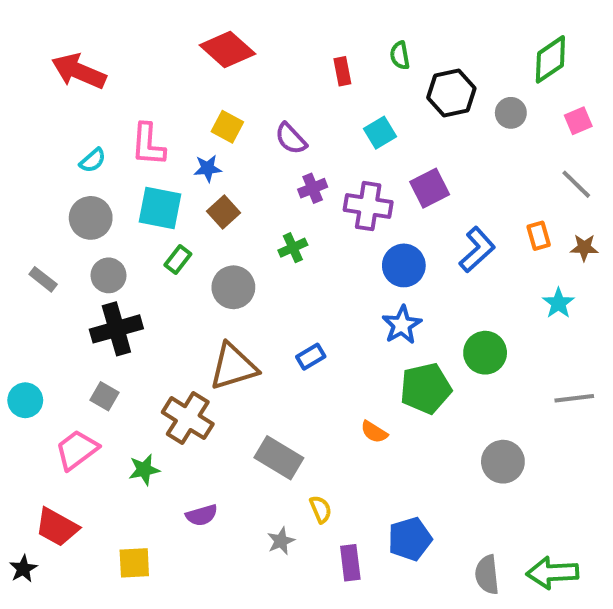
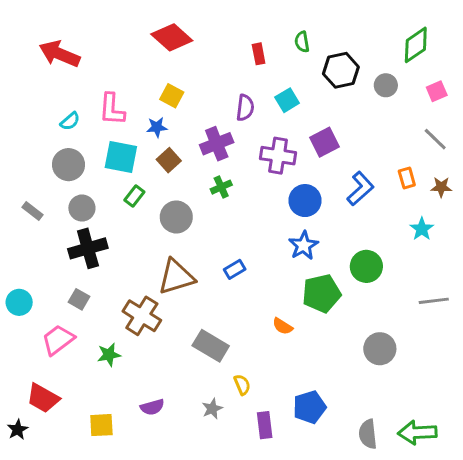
purple semicircle: (291, 139) -> (245, 108), moved, turned -130
purple cross: (313, 188) -> (217, 144), moved, size x1.5
purple semicircle: (202, 515) -> (152, 407), moved

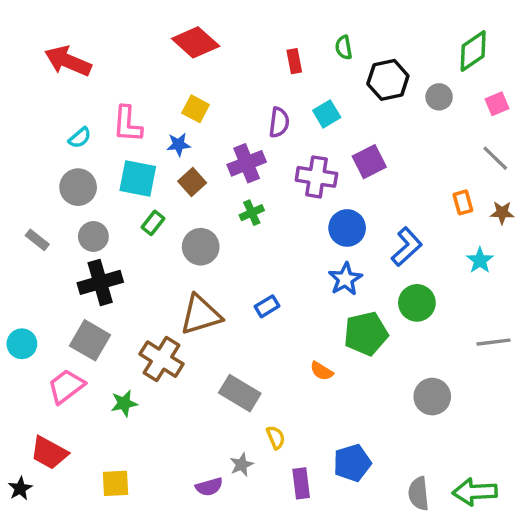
blue L-shape: (360, 189) -> (407, 247), moved
gray square: (79, 299) -> (90, 340), size x1.6
purple semicircle: (152, 407) -> (209, 487), moved

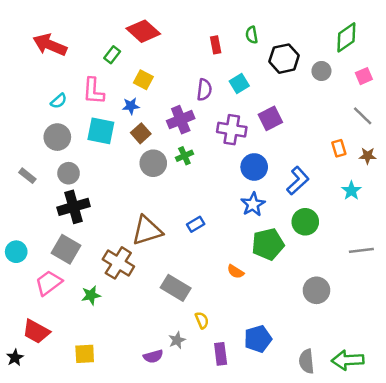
green rectangle: (153, 223) -> (112, 55), moved
gray circle: (201, 247) -> (153, 163), moved

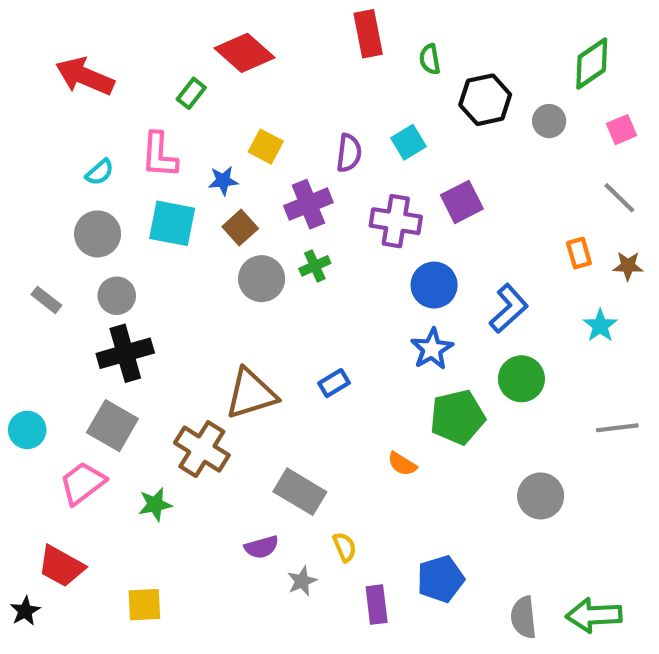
red rectangle: (216, 45) -> (368, 34), moved, size x1.5
yellow square: (143, 80) -> (266, 147), moved
purple semicircle: (153, 356) -> (262, 547), moved

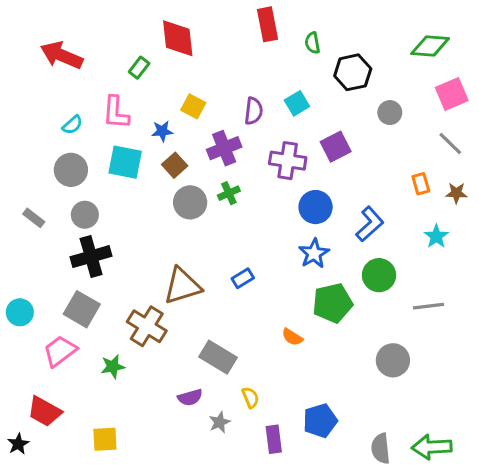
red diamond: (245, 53) -> (178, 38), turned 42
green diamond: (592, 64) -> (430, 46), turned 39
gray circle: (549, 121) -> (390, 113), moved
pink square: (622, 130) -> (452, 94), size x1.5
gray line: (617, 428) -> (429, 306), moved

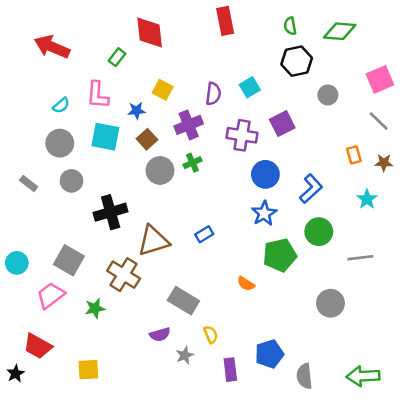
green semicircle: (312, 43) -> (290, 26), moved
green diamond: (430, 46) -> (340, 31), moved
black cross: (91, 257) -> (111, 212), moved
gray semicircle: (381, 449) -> (304, 376), moved

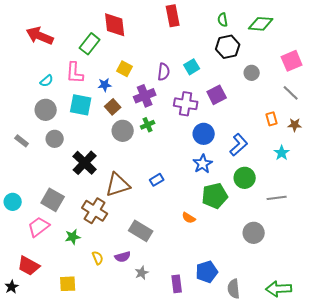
green rectangle: (117, 57) -> (90, 44), size x1.5
black cross: (111, 212) -> (85, 163), turned -30
yellow semicircle: (211, 334) -> (98, 258), moved

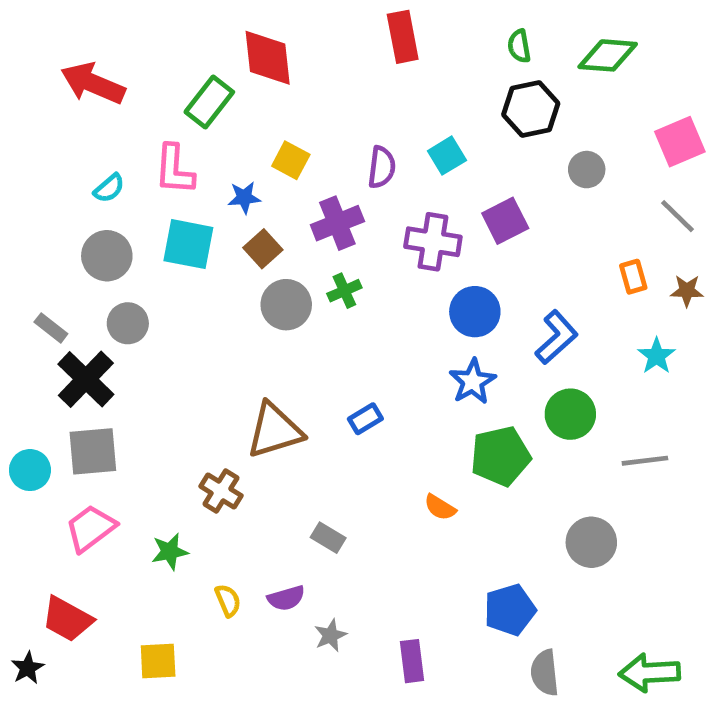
black cross: (85, 163) -> (86, 379), moved
gray square: (53, 200) -> (93, 451), moved, turned -35
brown cross: (95, 211) -> (221, 491), size x0.7
gray rectangle: (141, 231) -> (328, 538), size x0.6
blue pentagon: (207, 272) -> (510, 610), moved

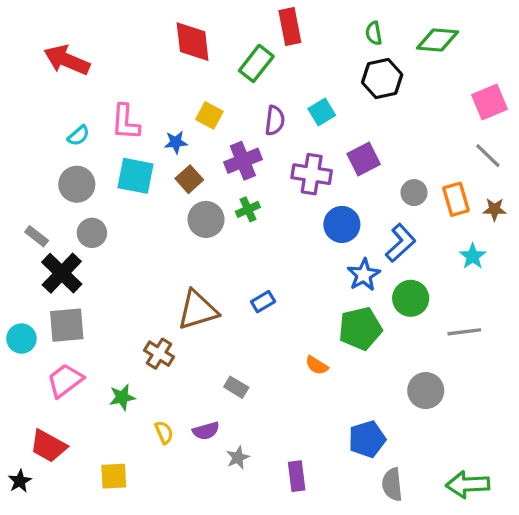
green rectangle: (209, 102) -> (256, 63), moved
gray circle: (587, 170) -> (414, 193), moved
orange rectangle: (633, 277) -> (456, 199), size x1.4
blue star: (473, 382) -> (364, 275), moved

